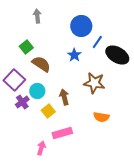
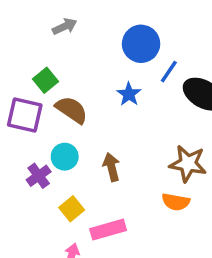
gray arrow: (37, 16) -> (65, 26), turned 72
purple square: (14, 80) -> (25, 115), moved, turned -30
brown star: (94, 83) -> (188, 164), moved
yellow square: (48, 111) -> (72, 209), moved

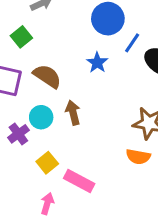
green square: (46, 80) -> (21, 37), moved
brown arrow: (112, 167) -> (73, 113), moved
pink rectangle: (108, 230) -> (79, 181), turned 44

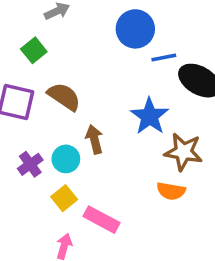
blue line: (132, 43) -> (164, 57), turned 45
blue star: (97, 63) -> (150, 116), moved, size x1.5
cyan circle: (41, 117) -> (66, 159), moved

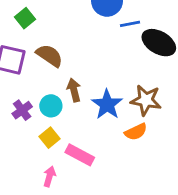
blue star: (150, 116) -> (107, 104), moved
orange semicircle: (171, 191) -> (136, 132), turned -35

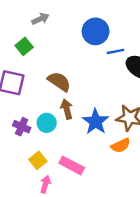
brown semicircle: (49, 56) -> (59, 82), moved
purple cross: (22, 110) -> (22, 127), turned -30
yellow square: (49, 138) -> (38, 160), moved

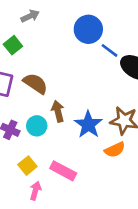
blue line: (116, 51) -> (109, 50), turned 48
brown semicircle: (59, 82) -> (35, 84), moved

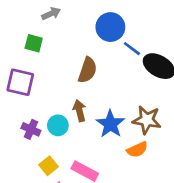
green square: (13, 45) -> (34, 43), turned -36
brown semicircle: (35, 84) -> (88, 70), moved, turned 75

